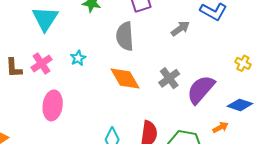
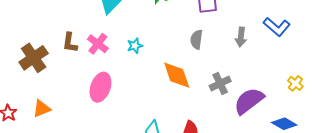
gray arrow: (180, 29) -> (241, 37), turned 120
gray semicircle: (125, 36) -> (197, 40), moved, size x0.7
pink cross: (41, 63) -> (98, 44), turned -30

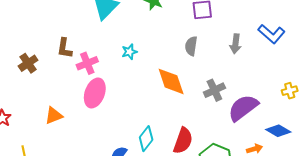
pink cross: (98, 44) -> (87, 63), moved, turned 30
brown cross: (34, 58) -> (28, 63), size x0.7
yellow cross: (295, 83) -> (290, 91), turned 35
orange triangle: (42, 109) -> (54, 116), moved

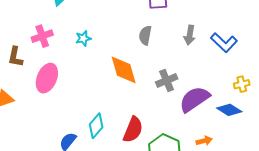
blue L-shape: (271, 34) -> (224, 43), moved
brown L-shape: (64, 48) -> (15, 57), moved
pink cross: (87, 63) -> (42, 36), moved
blue diamond: (278, 131) -> (229, 110), moved

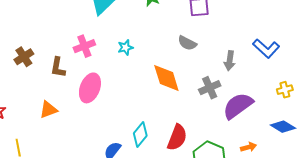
gray semicircle: (145, 35) -> (187, 43), turned -72
gray arrow: (190, 35) -> (230, 61), moved
blue diamond: (229, 110) -> (283, 127), moved

